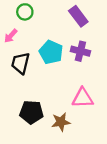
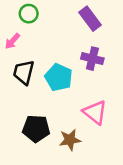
cyan pentagon: (51, 52) -> (59, 77), moved
pink triangle: (83, 98) -> (95, 112), turned 40

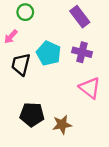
cyan pentagon: (59, 77) -> (49, 53), moved
pink triangle: (95, 112) -> (90, 88), moved

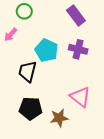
black trapezoid: (21, 64) -> (27, 71), moved
pink triangle: (90, 88) -> (80, 97), moved

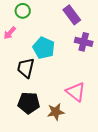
purple cross: (78, 49) -> (84, 42), moved

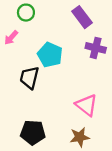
black pentagon: (29, 103) -> (33, 132), moved
brown star: (56, 112) -> (80, 137), moved

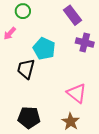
brown star: (80, 137) -> (70, 122), turned -30

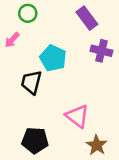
pink triangle: (77, 93) -> (77, 116), moved
brown star: (70, 122) -> (97, 145), moved

